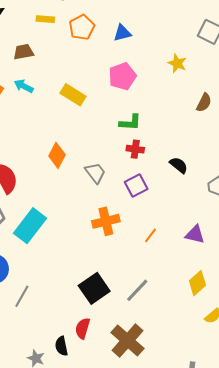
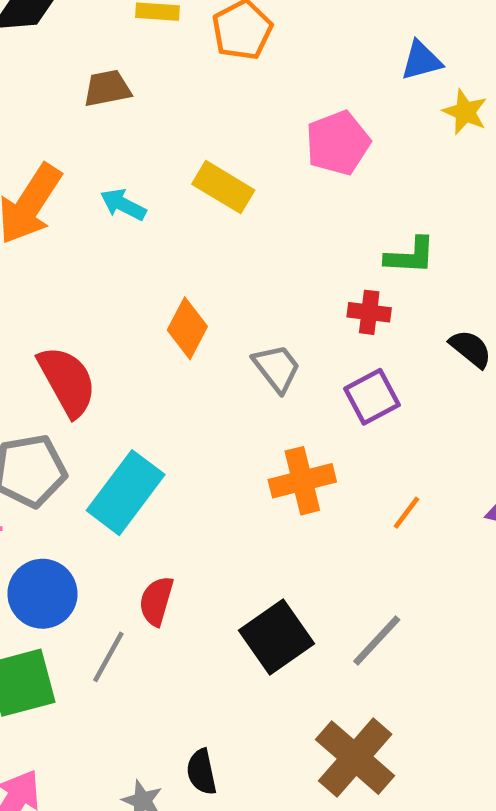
blue triangle: (122, 33) -> (421, 60), moved
cyan arrow: (24, 86) -> (123, 205), moved
green L-shape: (130, 122) -> (410, 256), moved
red semicircle: (83, 328) -> (156, 601), moved

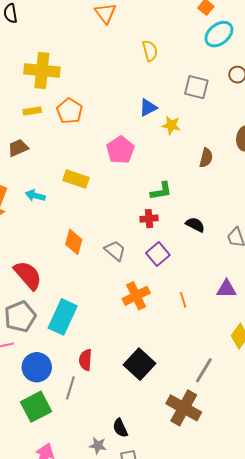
orange line: (407, 513) -> (183, 300), turned -42
gray line: (377, 641) -> (204, 370), moved

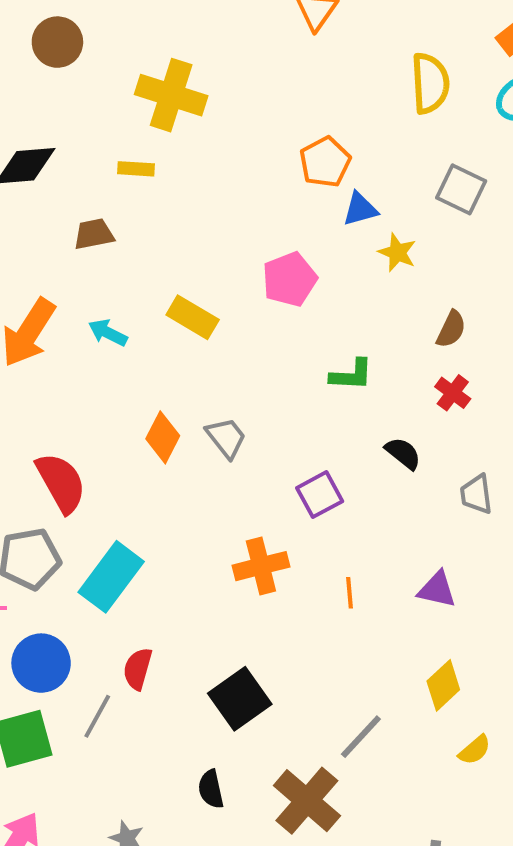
yellow semicircle: (150, 51) -> (430, 83), moved, size x1.4
orange pentagon: (70, 111) -> (325, 162), moved
red cross: (149, 219) -> (453, 393), moved, turned 30
gray trapezoid: (115, 251) -> (226, 438), moved
black semicircle: (120, 428) -> (211, 789), moved

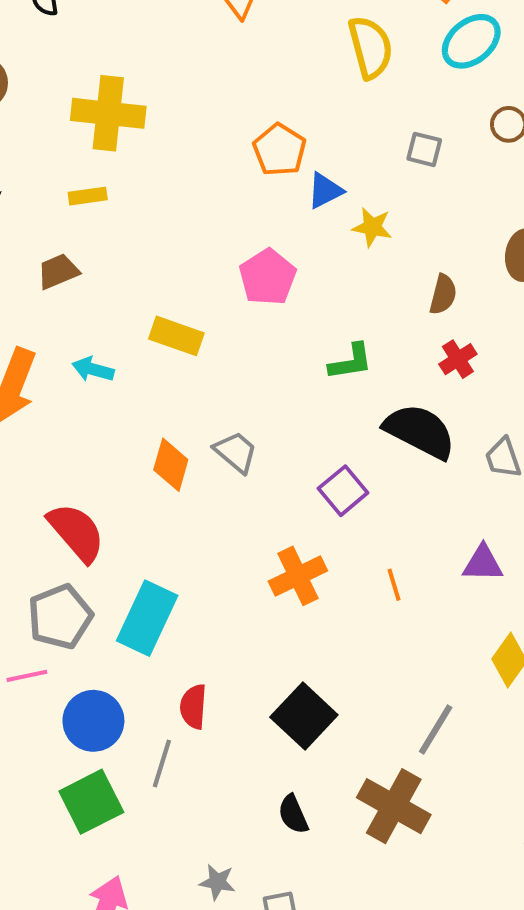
gray square: (461, 189) -> (424, 149), size x0.7
red cross: (453, 393) -> (458, 359), turned 32
black semicircle: (403, 453) -> (420, 431), size x1.8

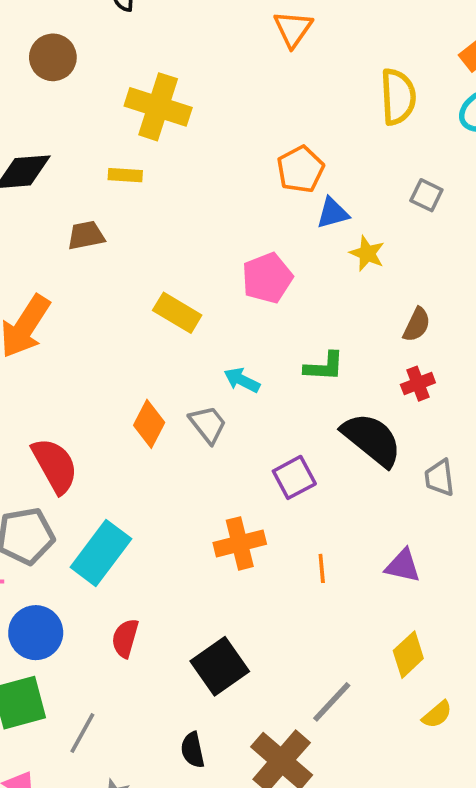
cyan arrow: (93, 369) -> (242, 380), moved
gray line: (162, 764) -> (82, 733), moved

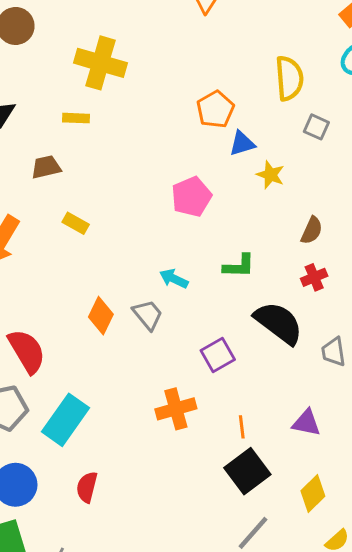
yellow semicircle: (398, 97) -> (289, 78), moved
yellow rectangle: (177, 313) -> (76, 223), moved, size x0.7
black square: (220, 666) -> (247, 471), moved

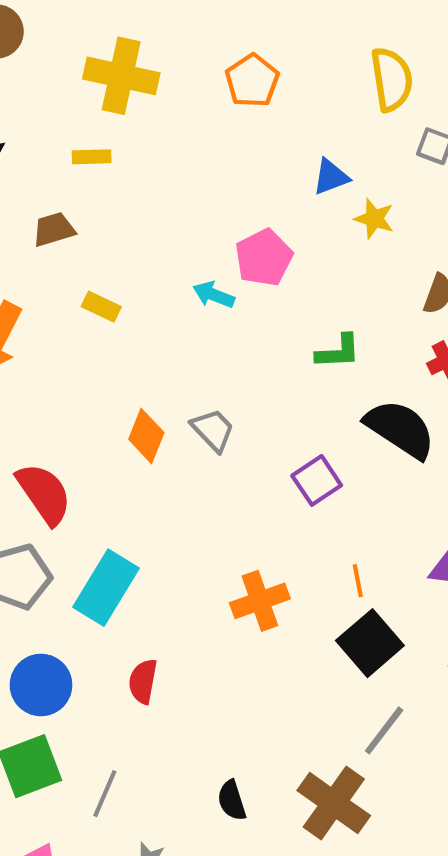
orange pentagon: (215, 109) -> (252, 81), moved
cyan arrow: (174, 279) -> (214, 295), moved
orange cross: (176, 409) -> (260, 601), moved

